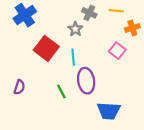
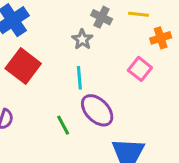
red square: (46, 48) -> (23, 66), moved
purple ellipse: (86, 81) -> (97, 110), turned -35

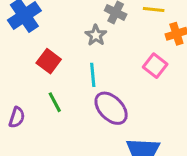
red square: (23, 66) -> (49, 61), moved, size x0.7
green line: (63, 125) -> (55, 102), moved

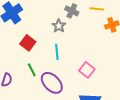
pink square: (155, 66) -> (87, 70), moved
purple ellipse: (111, 108) -> (52, 83), moved

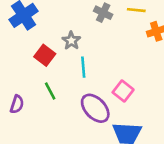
gray star: (59, 26) -> (71, 41), moved
purple ellipse: (52, 83) -> (95, 108), moved

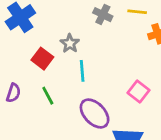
pink square: (123, 91) -> (139, 92), moved
purple semicircle: (17, 104) -> (13, 93), moved

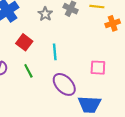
gray star: (70, 43) -> (45, 14), moved
pink square: (139, 92) -> (98, 68), turned -35

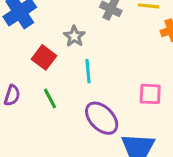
gray star: (45, 14) -> (74, 36), moved

